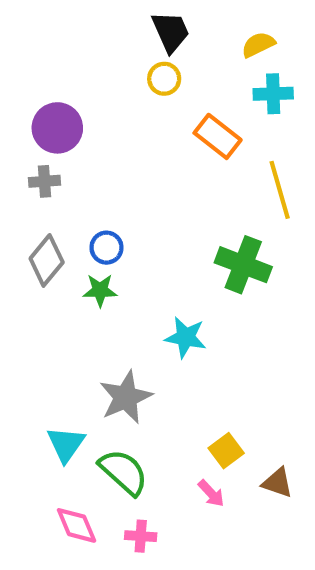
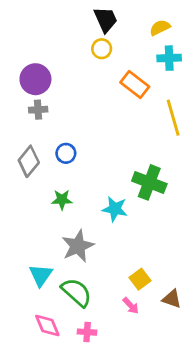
gray cross: (44, 181) -> (38, 110), moved
green cross: (243, 265) -> (149, 182), moved
green star: (100, 290) -> (62, 200), moved

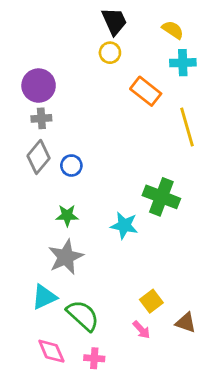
yellow semicircle: (160, 28) -> (173, 30), turned 60
gray diamond: (29, 161) -> (39, 157), moved
gray star: (78, 246) -> (66, 257), moved
cyan triangle: (41, 275) -> (44, 297), turned 30

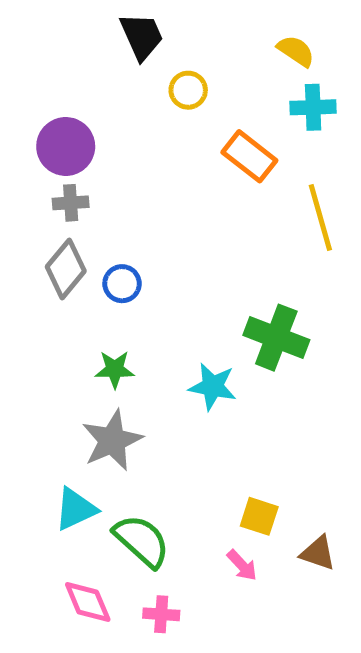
black trapezoid: (114, 21) -> (142, 36), moved
yellow square: (151, 301) -> (259, 516), turned -35

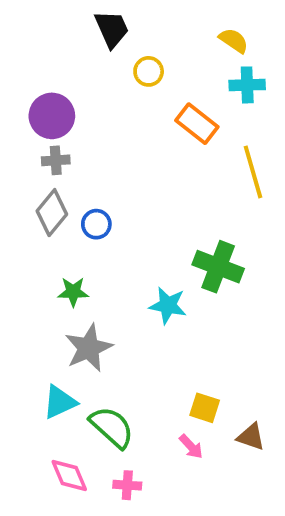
green star: (115, 369) -> (73, 292), moved

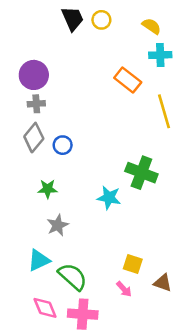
yellow circle: (149, 71) -> (101, 20), moved
gray star: (89, 348) -> (58, 225), size x0.7
pink cross: (127, 485) -> (83, 314), size x1.6

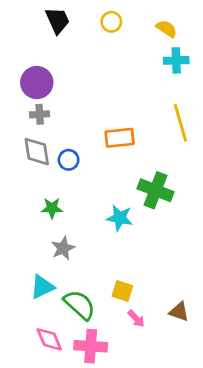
black trapezoid: (73, 19) -> (57, 20), moved
orange rectangle: (128, 80) -> (120, 138), moved, turned -44
gray diamond: (34, 138) -> (37, 152), turned -48
yellow square: (133, 264) -> (122, 291), moved

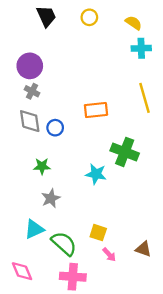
gray cross: (40, 114) -> (32, 91), turned 32
pink diamond: (49, 339) -> (22, 271), moved

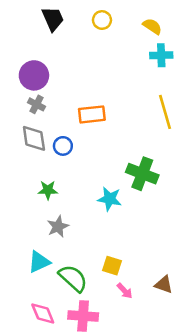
orange rectangle: (96, 110) -> (92, 114), moved
pink diamond: (22, 271) -> (43, 313), moved

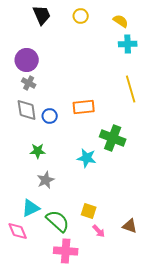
orange rectangle: (92, 114) -> (84, 107), moved
pink diamond: (43, 313) -> (18, 231), moved

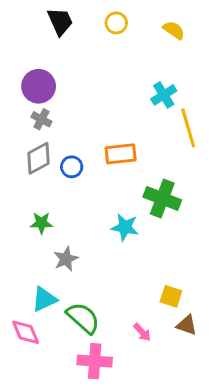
cyan cross: (128, 44) -> (164, 95), moved, turned -30
gray diamond: (27, 110) -> (39, 158), turned 70
green star: (38, 151) -> (41, 223), moved
yellow square: (89, 211) -> (171, 296), moved

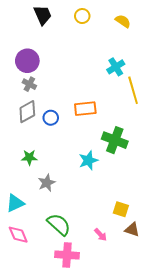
cyan star: (125, 227) -> (88, 160), turned -30
cyan triangle: (44, 299) -> (15, 203), moved

